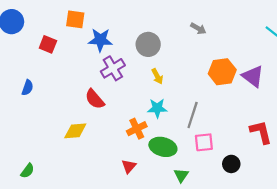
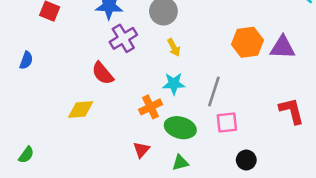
purple triangle: (253, 76) -> (282, 47), turned -35
black circle: (231, 164) -> (246, 160), moved
green triangle: (181, 175) -> (180, 163), moved, turned 42

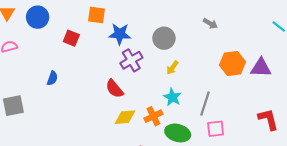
yellow arrow: (174, 47) -> (172, 68), turned 64
cyan star: (174, 84) -> (172, 97), turned 30
yellow diamond: (81, 110) -> (125, 117), moved

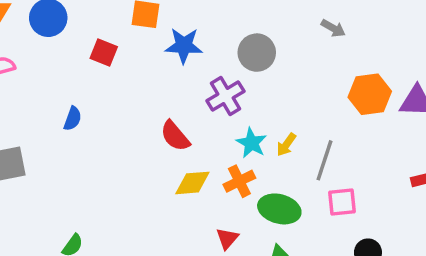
purple cross: (131, 60) -> (225, 96), moved
yellow arrow: (172, 68) -> (286, 145), moved
cyan star: (172, 97) -> (252, 143), moved

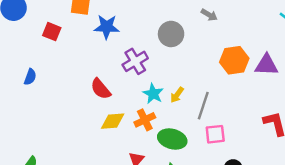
gray circle: (257, 53) -> (171, 34), moved

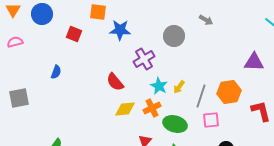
orange hexagon: (234, 60) -> (229, 92), moved

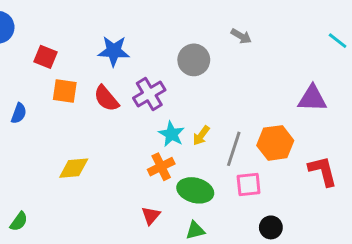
orange square: (98, 12) -> (65, 91), moved
red semicircle: (115, 82) -> (106, 98), moved
yellow diamond: (125, 109) -> (74, 168), moved

